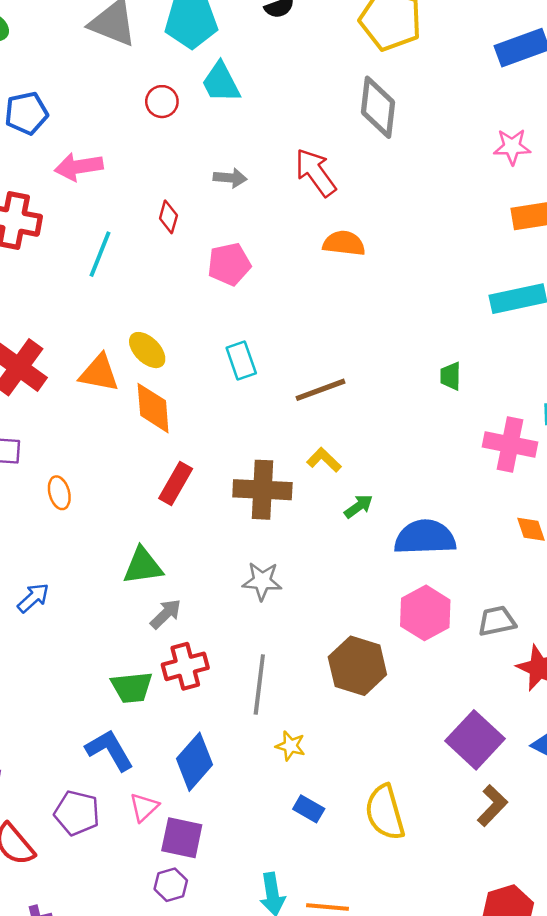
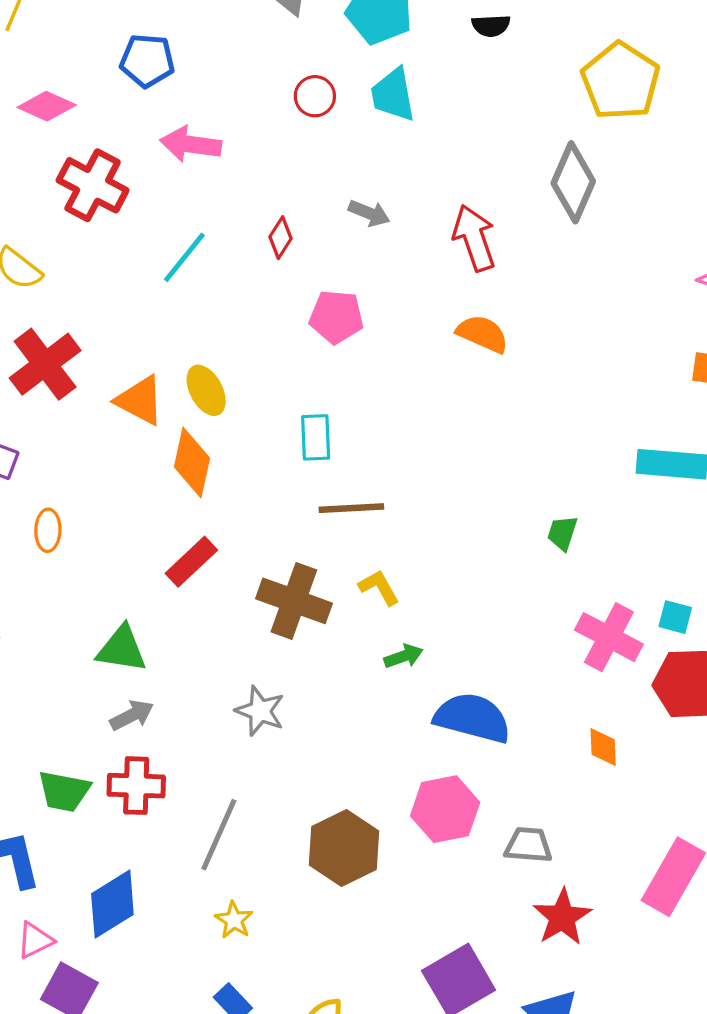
brown line: (320, 390) -> (351, 508), moved

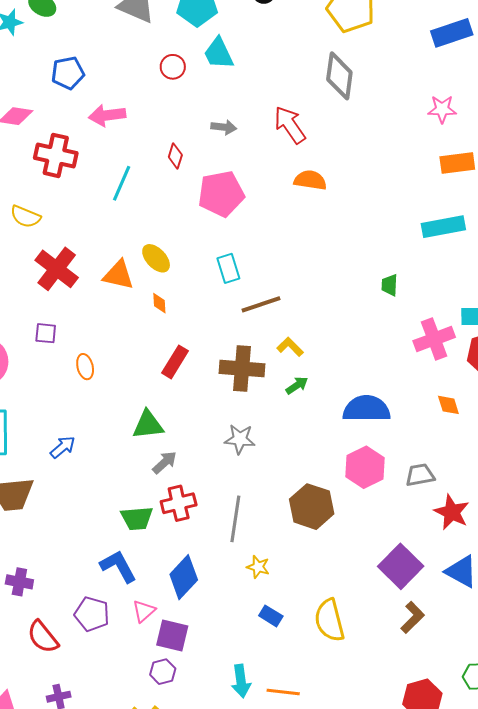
pink pentagon: (336, 317) -> (221, 194), size x1.4
orange diamond: (192, 462) -> (159, 303), size x0.5
pink cross: (609, 637) -> (434, 339), turned -33
green arrow: (404, 656) -> (297, 385), moved

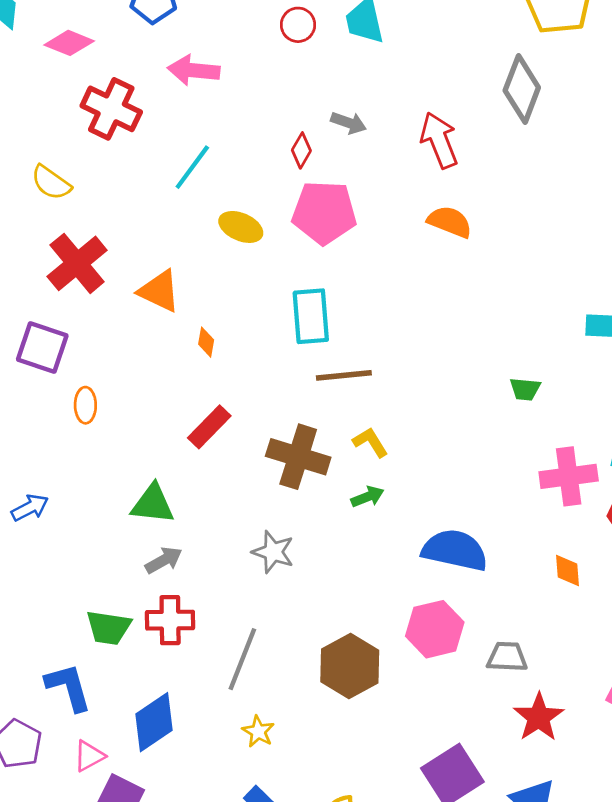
red diamond: (175, 156) -> (301, 150), moved
yellow ellipse: (156, 258) -> (241, 227), moved, turned -36
cyan rectangle: (228, 268) -> (311, 316), size x1.4
green trapezoid: (390, 285) -> (525, 389), turned -100
purple square: (46, 333) -> (42, 347), size x1.6

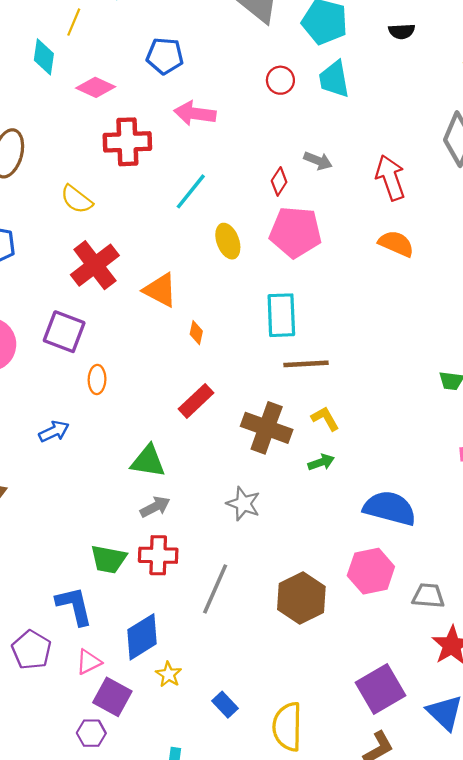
red cross: (111, 109) -> (127, 142), turned -30
yellow ellipse: (241, 227) -> (228, 241), turned 44
blue arrow: (30, 508) -> (54, 431), moved
yellow star: (258, 731) -> (169, 674), moved

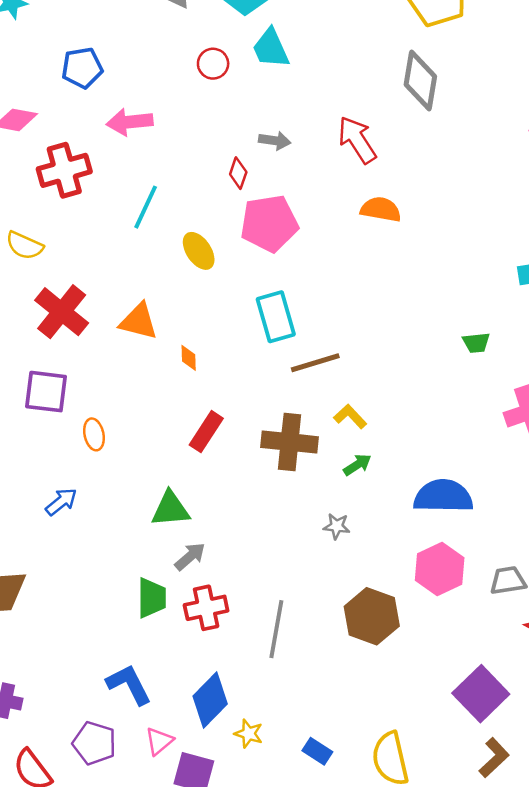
gray star: (243, 504) -> (337, 526), moved, size x0.7
green trapezoid: (108, 559) -> (152, 598), moved, turned -87

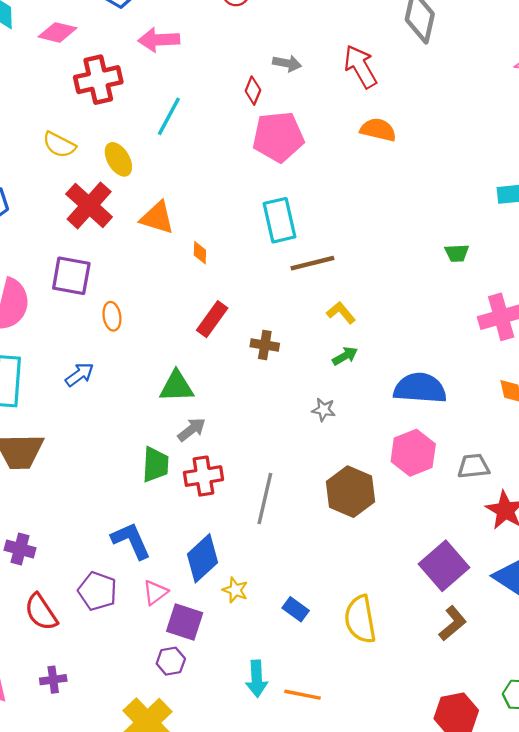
yellow ellipse: (199, 251) -> (118, 159), moved
brown cross: (290, 442) -> (265, 345), moved, size x0.6

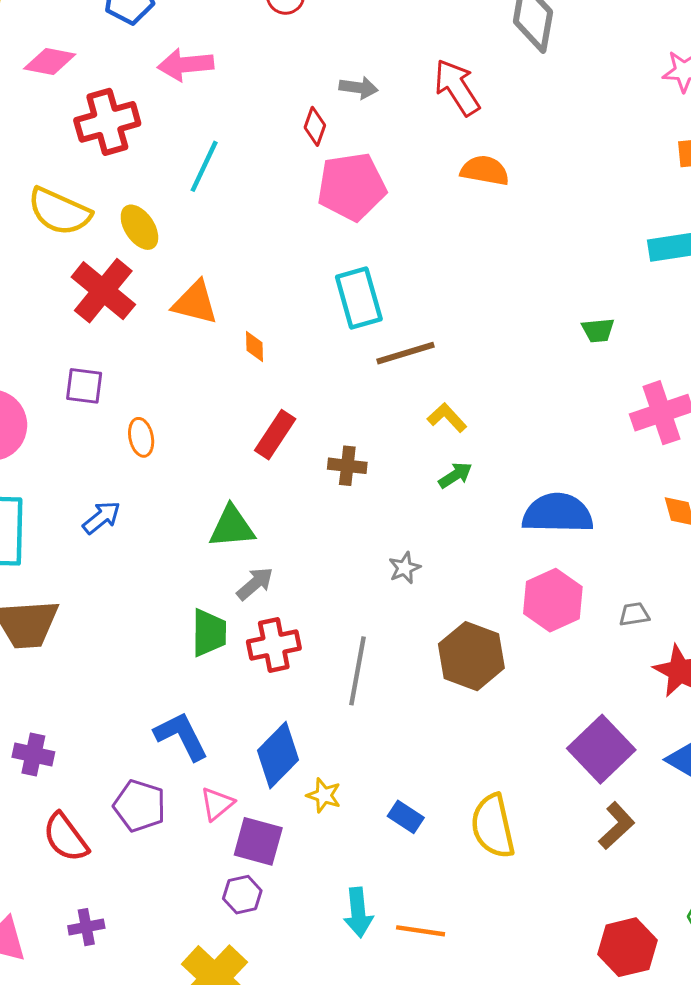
yellow semicircle: (59, 145) -> (59, 211), size x1.4
purple square: (71, 276) -> (84, 386), size x0.7
gray star: (324, 410) -> (405, 568), moved, turned -30
gray trapezoid: (473, 466) -> (634, 614), size x0.7

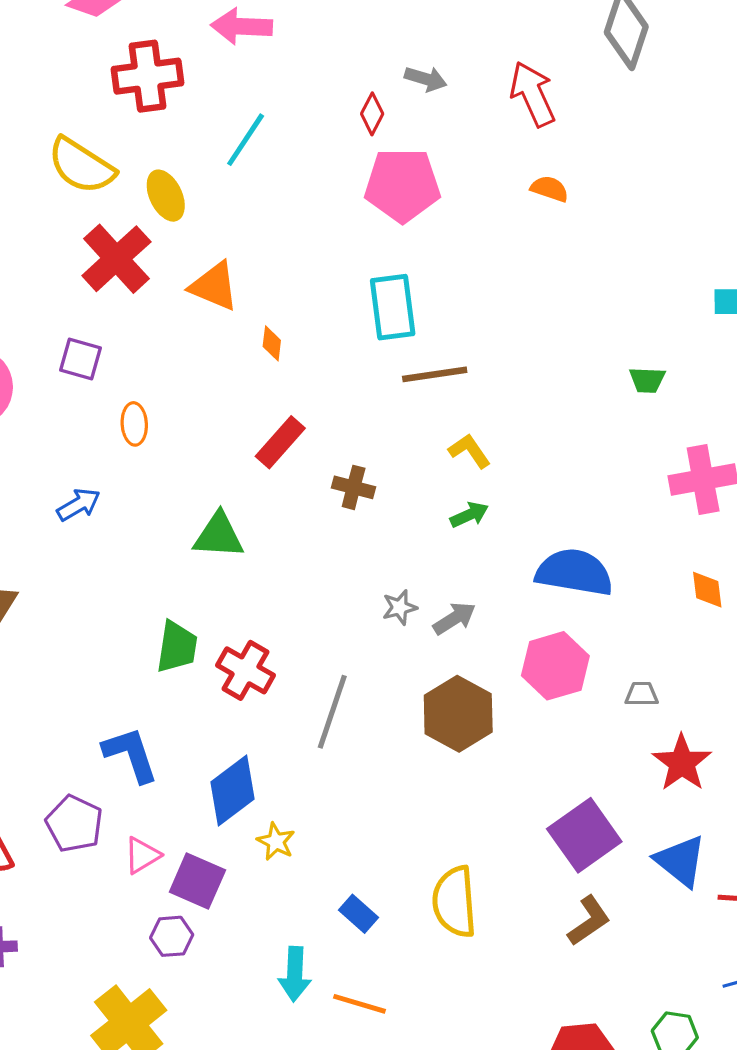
orange semicircle: (485, 171) -> (550, 189), size x0.7
gray arrow: (255, 584) -> (454, 618), moved
red cross: (274, 645) -> (245, 670), turned 33
pink triangle: (217, 804) -> (142, 855), moved
blue rectangle: (406, 817) -> (359, 914), moved

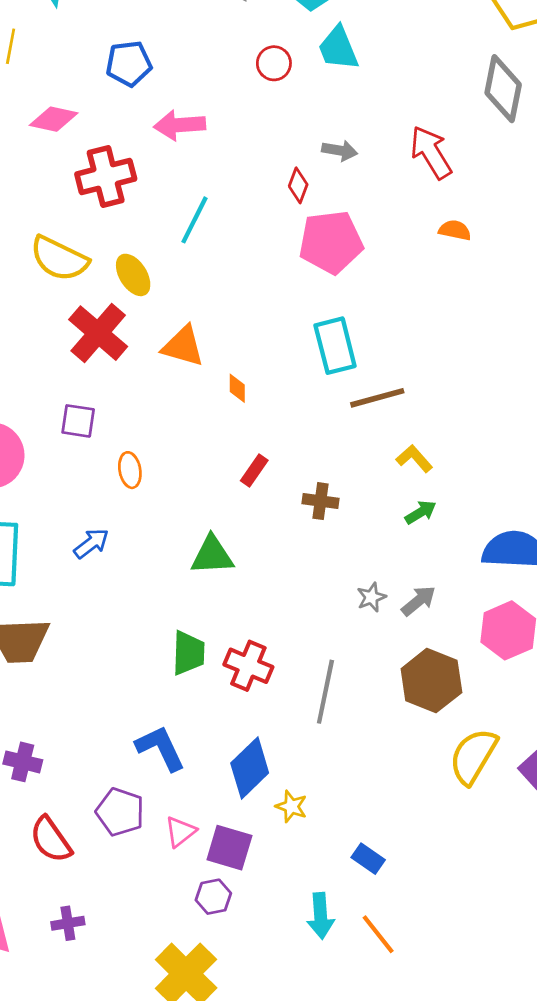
red rectangle: (280, 442) -> (254, 471), size x0.7
yellow semicircle: (455, 902) -> (473, 756), moved, turned 42
orange line: (359, 1004) -> (378, 934), turned 42

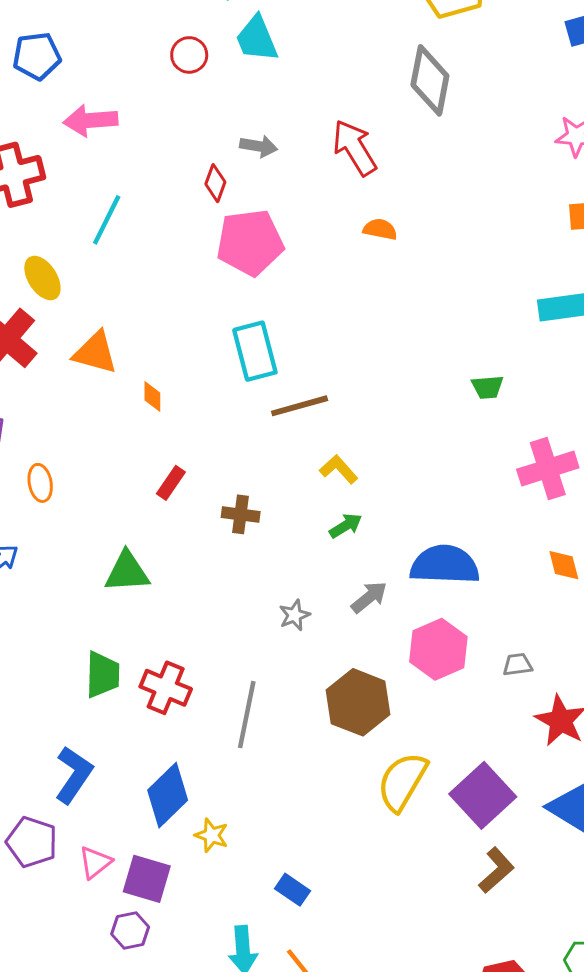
gray arrow: (419, 601) -> (369, 597), moved
blue L-shape: (160, 748) -> (74, 775), turned 60

